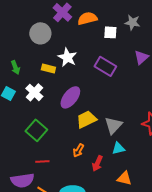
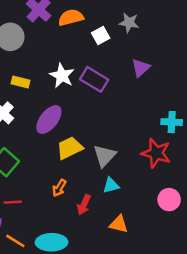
white square: (110, 32) -> (101, 36), turned -32
white star: (67, 57) -> (62, 76), moved

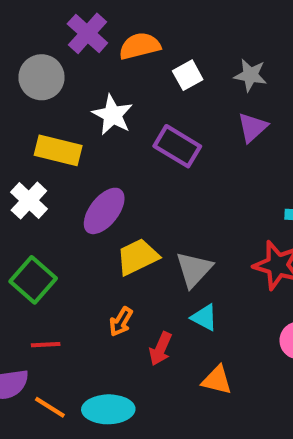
gray star: (129, 23) -> (250, 75), moved
white star: (62, 76) -> (112, 115), moved
yellow rectangle: (21, 82) -> (58, 150), size x1.5
cyan triangle: (111, 185) -> (204, 317), turned 42

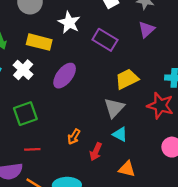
yellow trapezoid: (138, 257) -> (127, 79), moved
green square: (33, 280) -> (25, 114), turned 30

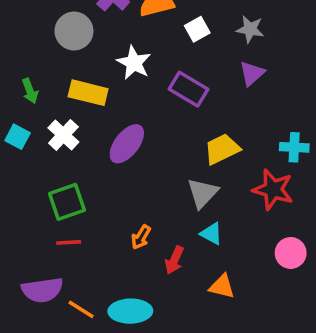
red line: (32, 149) -> (69, 242), moved

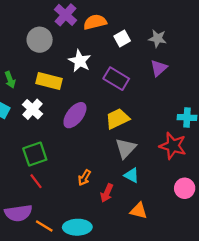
yellow trapezoid: (222, 149) -> (117, 119), moved
red line: (69, 242) -> (36, 181), turned 56

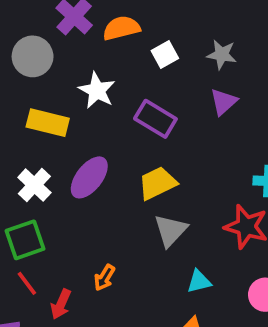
white cross: (32, 109) -> (34, 185), moved
cyan triangle: (132, 175) -> (199, 281), moved, turned -42
red arrow: (107, 193) -> (61, 304), moved

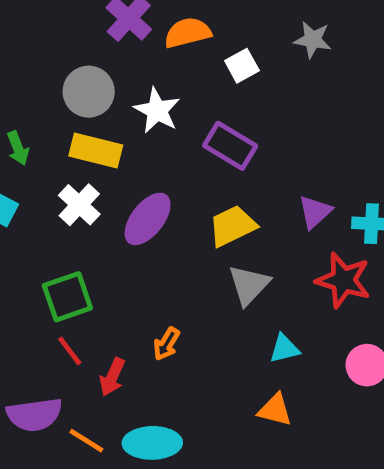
gray star: (222, 55) -> (313, 40), moved
gray circle: (33, 56) -> (89, 92), moved
purple triangle: (224, 102) -> (315, 212), moved
white cross: (34, 185) -> (79, 205), moved

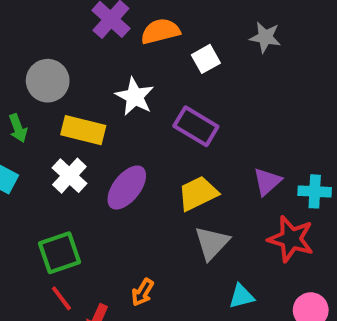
gray circle: (89, 92) -> (48, 81), moved

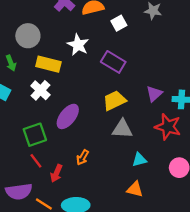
purple ellipse: (127, 187) -> (68, 116), moved
gray triangle: (212, 243) -> (122, 129), turned 50

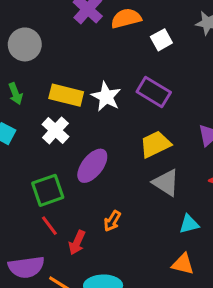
gray circle: (28, 36) -> (25, 44), moved
white star: (78, 45) -> (106, 97), moved
gray triangle: (122, 129) -> (166, 183), turned 30

